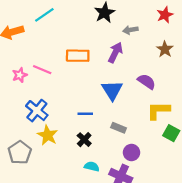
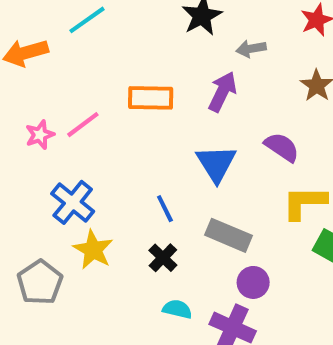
pink line: (42, 70) -> (83, 125), turned -60
blue line: (85, 114) -> (165, 209), turned 64
gray rectangle: (119, 128) -> (229, 235), size x1.5

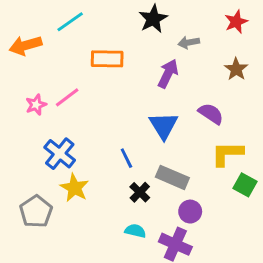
orange rectangle: (151, 98) -> (107, 59), moved
black cross: (163, 258) -> (140, 192), moved

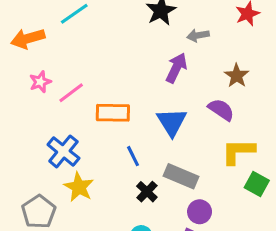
orange rectangle: (107, 59) -> (113, 113), moved
brown star: (236, 69) -> (237, 76), moved
pink star: (36, 105) -> (40, 82), moved

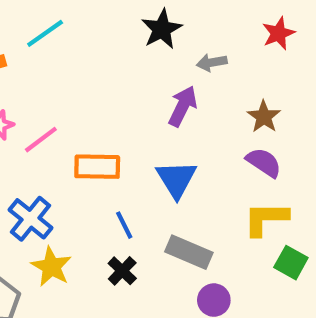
purple semicircle: (221, 110) -> (264, 163), moved
black cross: (147, 192) -> (122, 271), moved

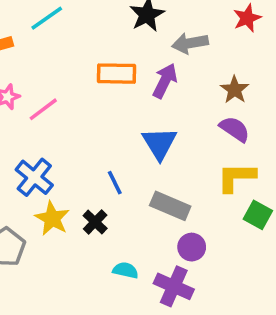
gray arrow: (212, 63) -> (190, 43), size x1.4
orange rectangle: (97, 167) -> (117, 74), moved
black cross: (122, 271) -> (95, 222), moved

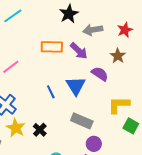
red star: (247, 18) -> (125, 30), moved
purple arrow: (165, 81) -> (79, 51), turned 108
purple semicircle: (235, 129) -> (100, 74), moved
blue line: (115, 183) -> (51, 92), moved

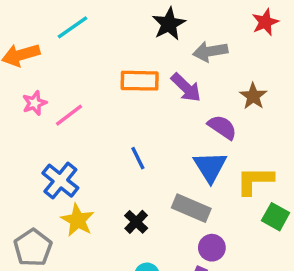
red star: (125, 30) -> (265, 22), moved
blue triangle: (76, 86) -> (210, 167), moved
black cross: (40, 130) -> (136, 222), moved

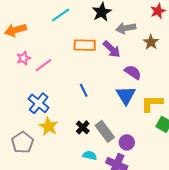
cyan line: (72, 27) -> (61, 15), moved
brown star: (253, 96) -> (151, 42), moved
gray rectangle: (191, 208) -> (105, 131), moved, turned 30

